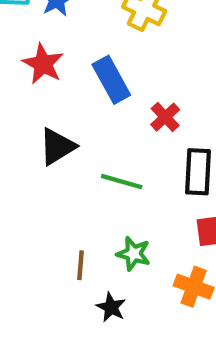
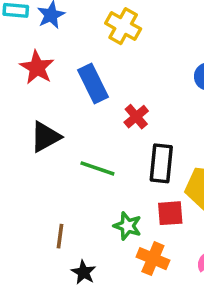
green star: (134, 254) -> (127, 226), moved

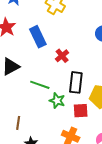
green star: (127, 226) -> (57, 101), moved

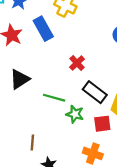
blue rectangle: (38, 37) -> (43, 29), moved
black rectangle: (76, 82) -> (95, 92), turned -55

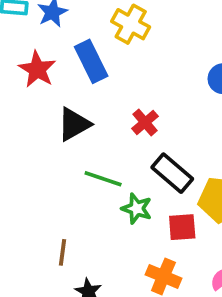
black triangle: (20, 79) -> (74, 124), moved

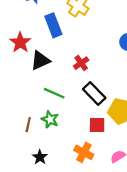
red star: (37, 69) -> (20, 42), moved
green star: (137, 209) -> (50, 119), moved
brown line: (62, 252) -> (28, 125), moved

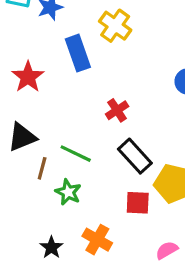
black triangle: (40, 60) -> (22, 137), moved
brown line: (28, 125) -> (42, 168), moved
orange cross: (84, 152) -> (97, 240), moved

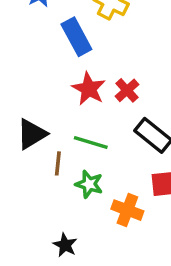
red star: (28, 77) -> (89, 89), moved
orange cross: (97, 240) -> (127, 210), moved
black star: (51, 247) -> (65, 245), moved

